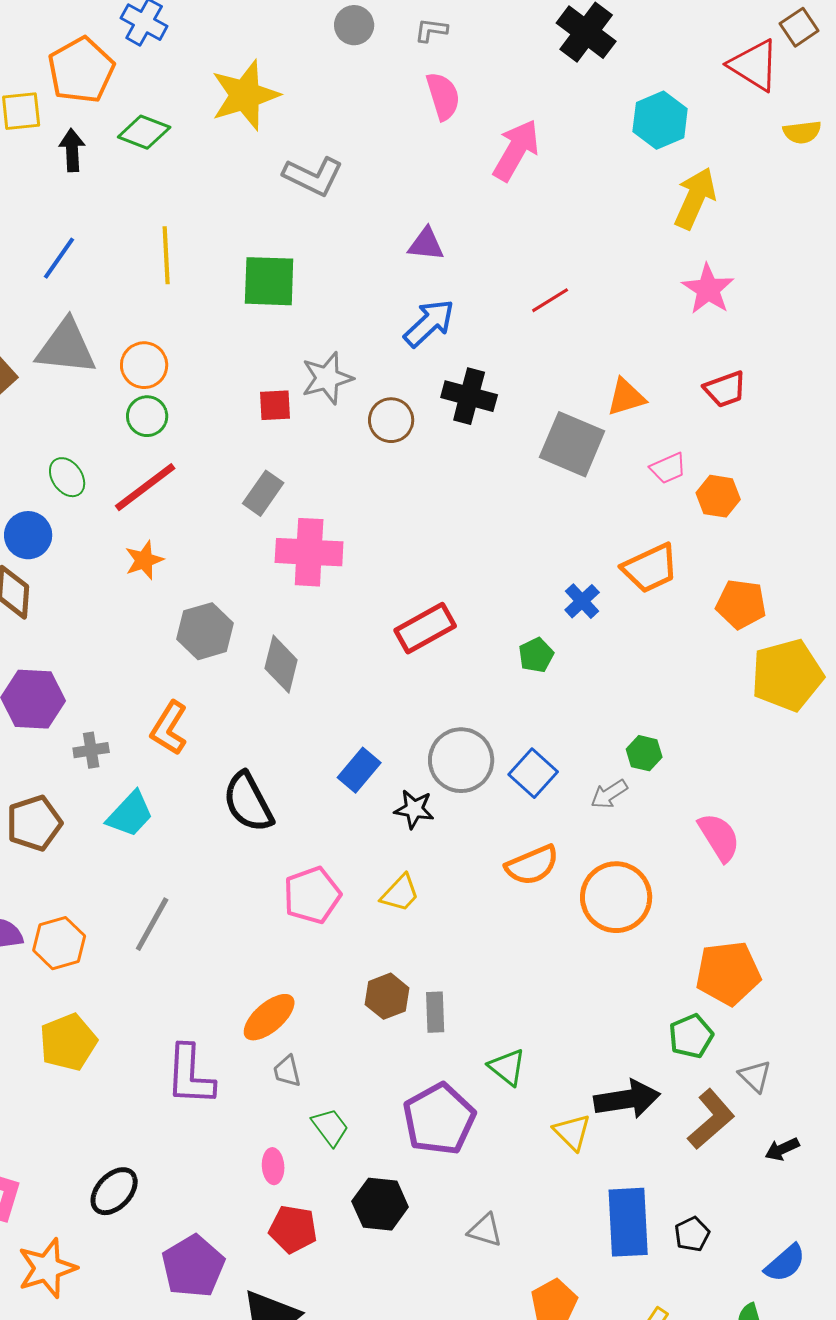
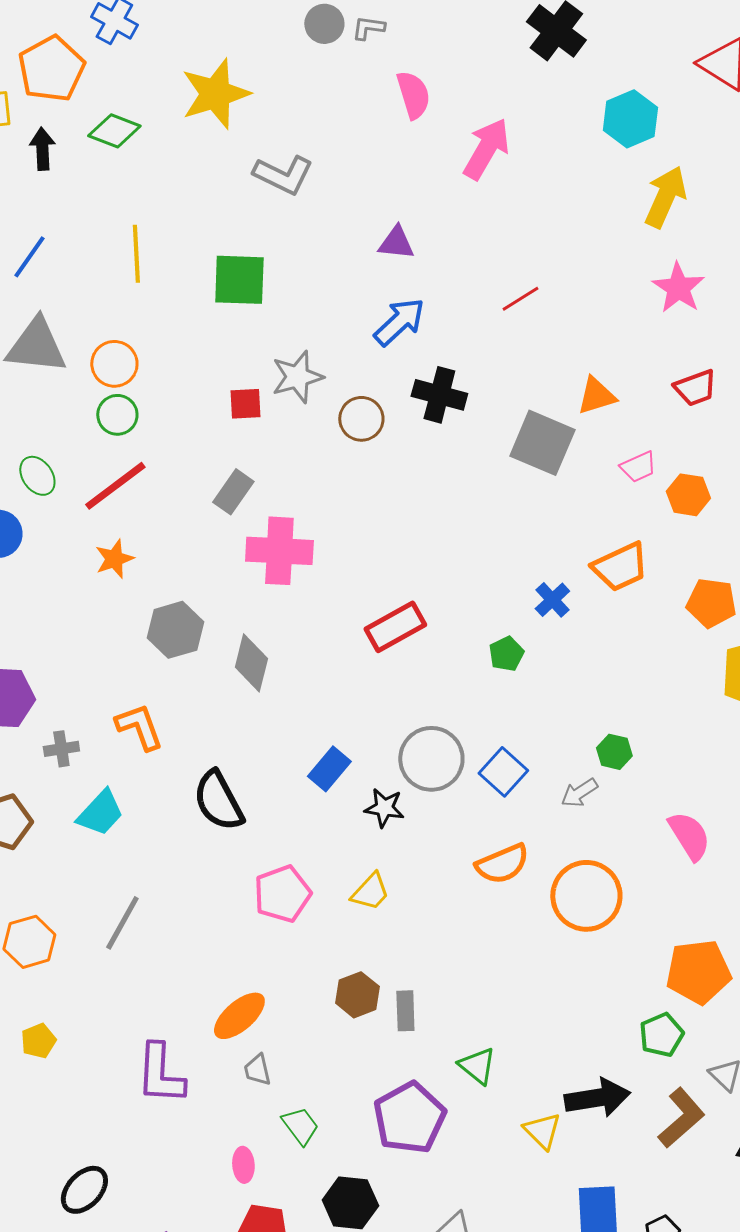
gray L-shape: (431, 30) -> (368, 28), moved
orange L-shape: (169, 728) -> (139, 727), turned 128
yellow pentagon: (68, 1042) -> (38, 1041), size x0.6

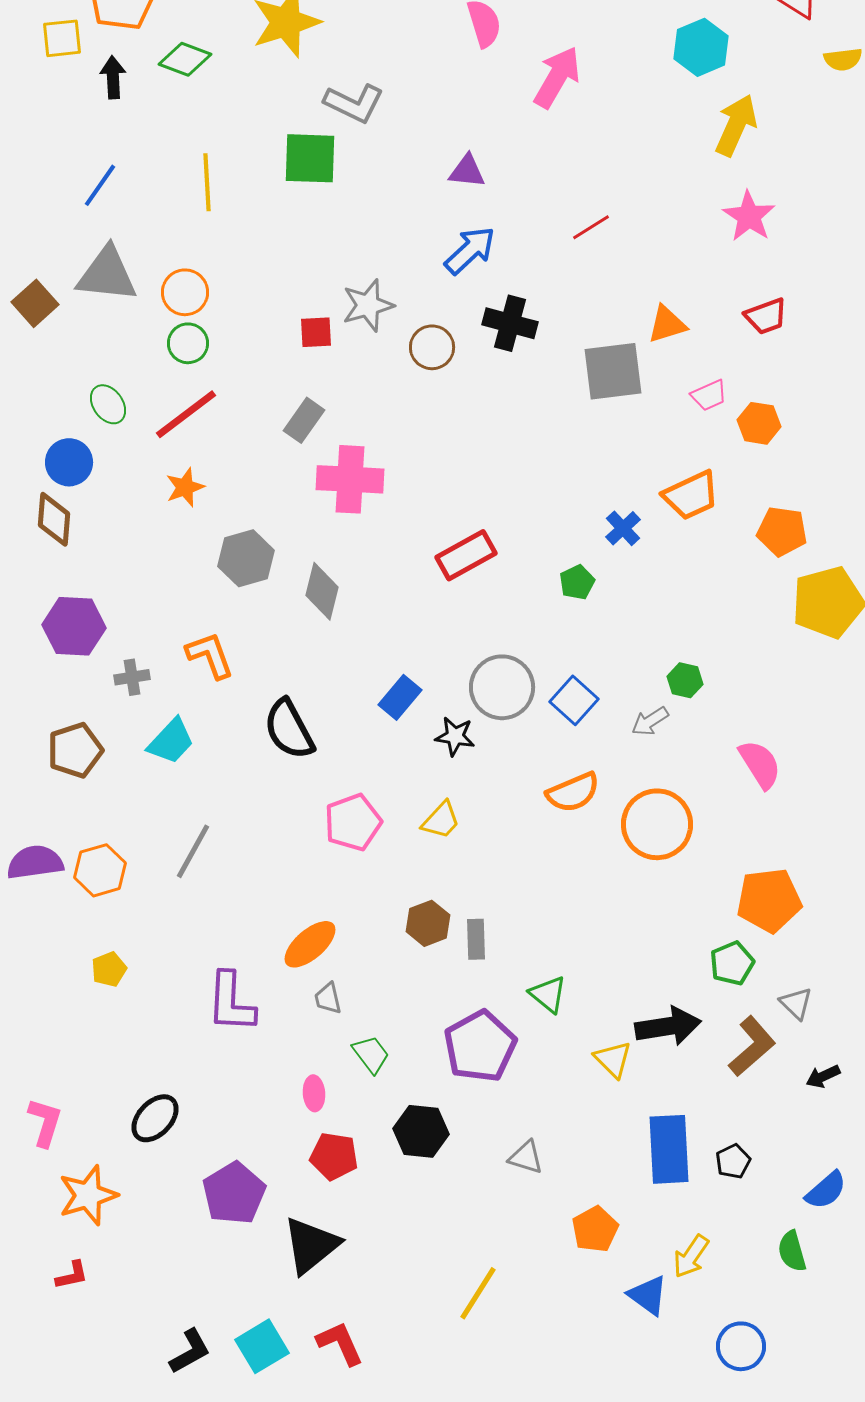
green square: (239, 280) -> (310, 158), moved
gray square: (542, 443) -> (613, 371), turned -30

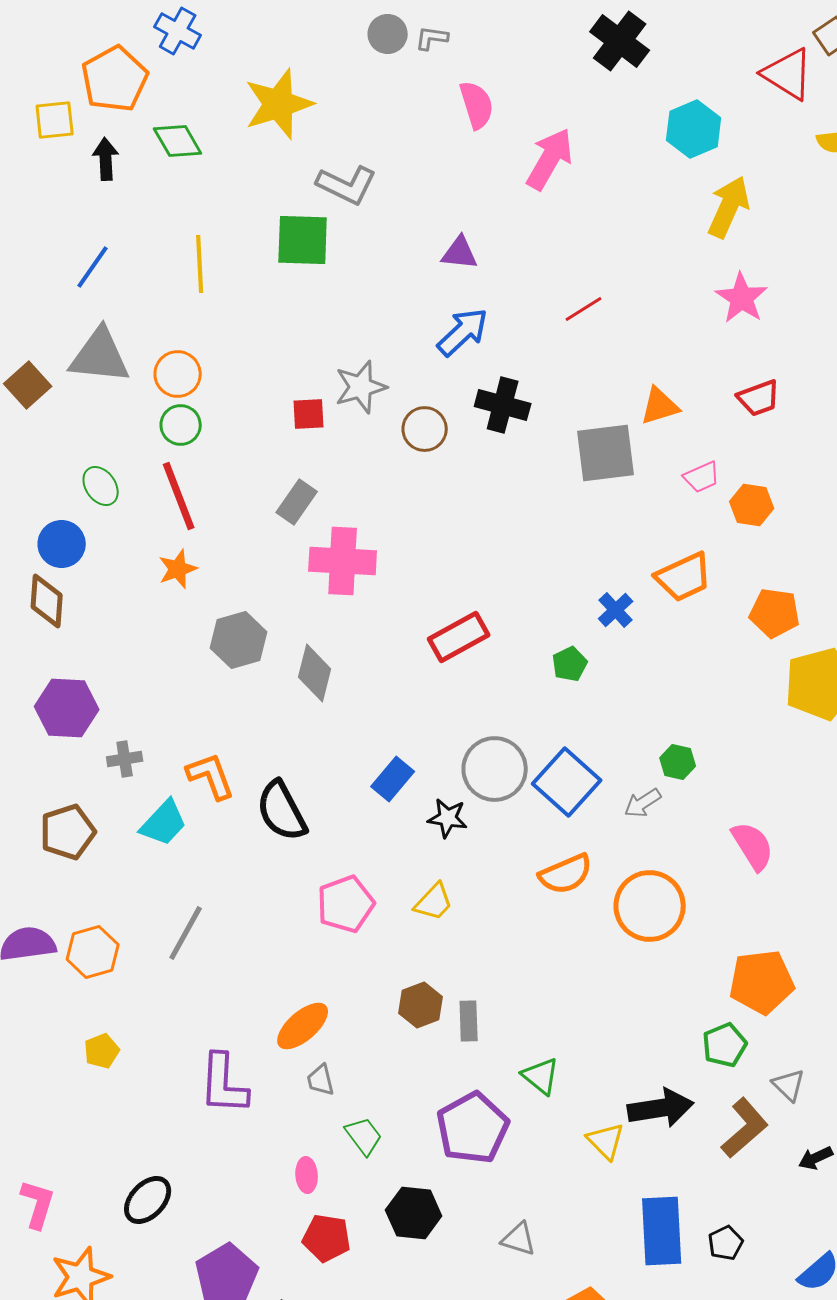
green diamond: (185, 59) -> (178, 141), turned 39
red line: (186, 414) -> (179, 496), turned -74
orange L-shape: (210, 655) -> (211, 776), moved
blue square: (574, 700) -> (567, 782), size x1.4

